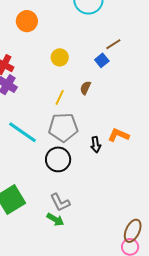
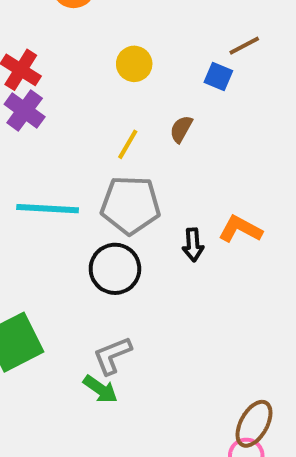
blue square: (102, 60) -> (218, 76), turned -32
cyan line: (22, 132) -> (48, 209), turned -36
gray L-shape: (60, 202) -> (112, 356), turned 90

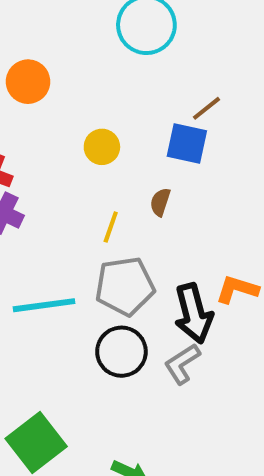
blue square: (218, 76) -> (187, 144), size x1.5
black arrow: (193, 245) -> (194, 313), size x1.8
gray L-shape: (112, 356) -> (182, 364), moved

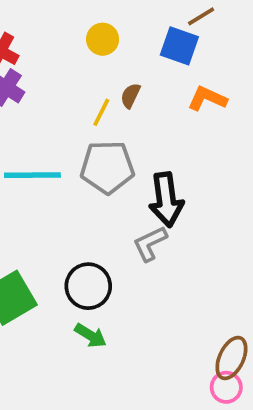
brown semicircle: (160, 202) -> (130, 96), moved
orange L-shape: (237, 289) -> (207, 99), moved
black circle: (121, 352) -> (88, 286), moved

